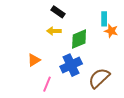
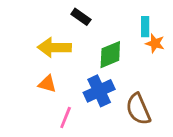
yellow arrow: (54, 31) -> (54, 48), moved, size x1.6
orange triangle: (34, 60) -> (47, 84), turned 48
brown semicircle: (99, 78) -> (138, 109), turned -70

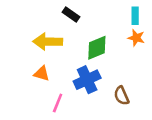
cyan rectangle: (145, 27) -> (135, 16), moved
brown semicircle: (138, 109) -> (121, 96), size x0.7

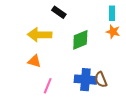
blue cross: (87, 80) -> (85, 80), moved, turned 30

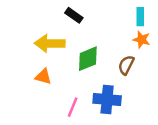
green diamond: (80, 40) -> (88, 59), moved
brown semicircle: (101, 80) -> (126, 65), moved, turned 49
pink line: (48, 86) -> (73, 107), moved

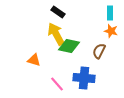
yellow arrow: (50, 43) -> (56, 34), moved, turned 60
green diamond: (88, 59) -> (69, 46), turned 35
pink line: (73, 107) -> (57, 84), turned -63

